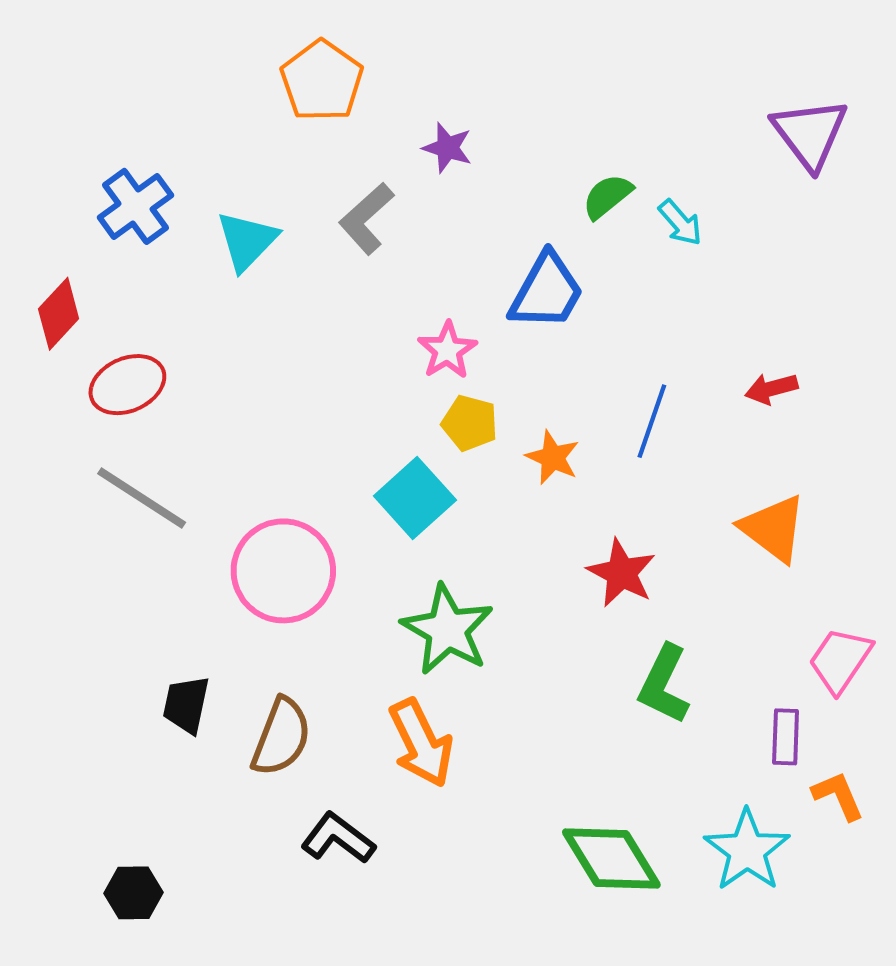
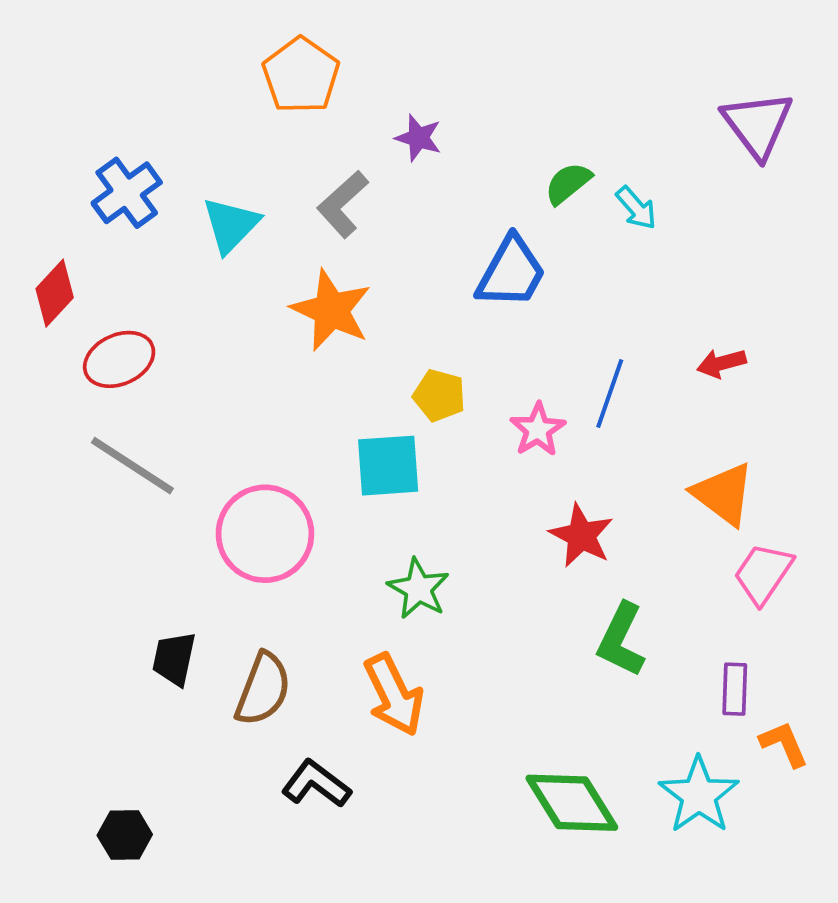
pink star: (447, 350) -> (538, 430), moved
orange star: (553, 458) -> (331, 310), moved, size x1.6
cyan square: (415, 498) -> (388, 466), turned 38
green star: (447, 630) -> (418, 589), size x0.7
pink trapezoid: (840, 660) -> (763, 574), moved

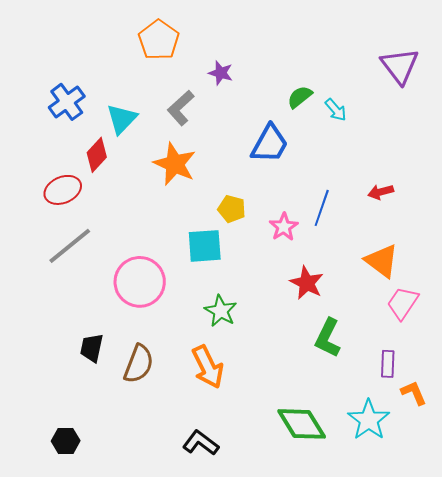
red diamond: (55, 293) -> (97, 155), moved
gray line: (132, 466) -> (70, 246), turned -72
black L-shape: (316, 784) -> (201, 443), moved

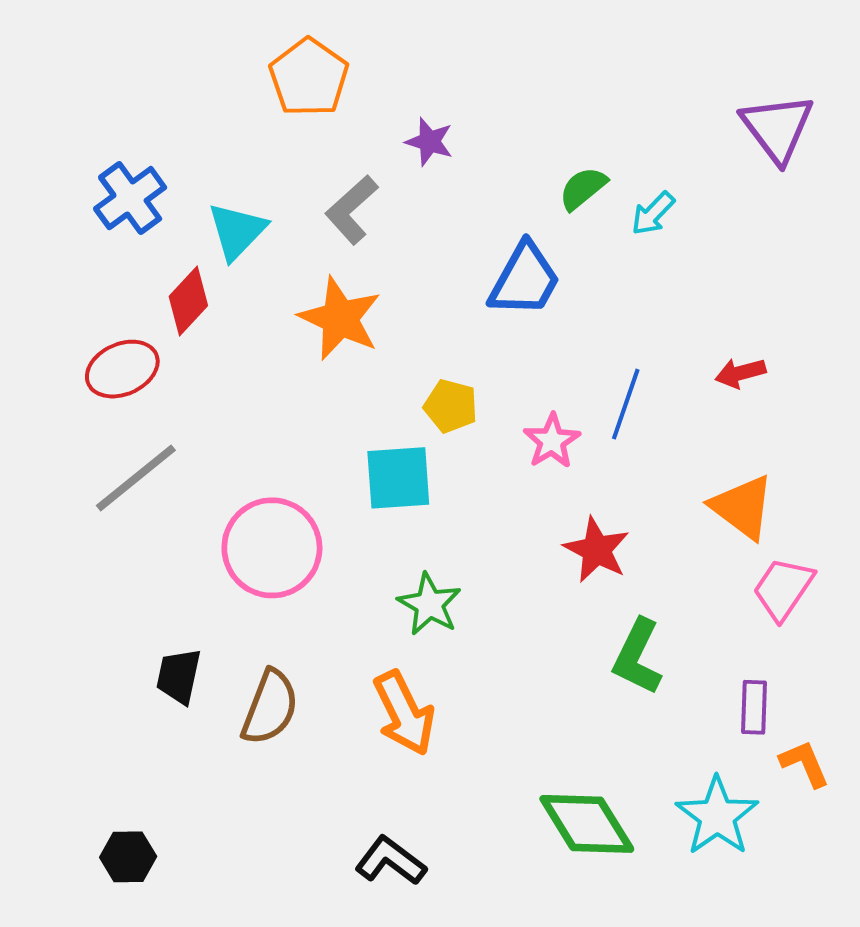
cyan arrow: (336, 110) -> (653, 214), turned 85

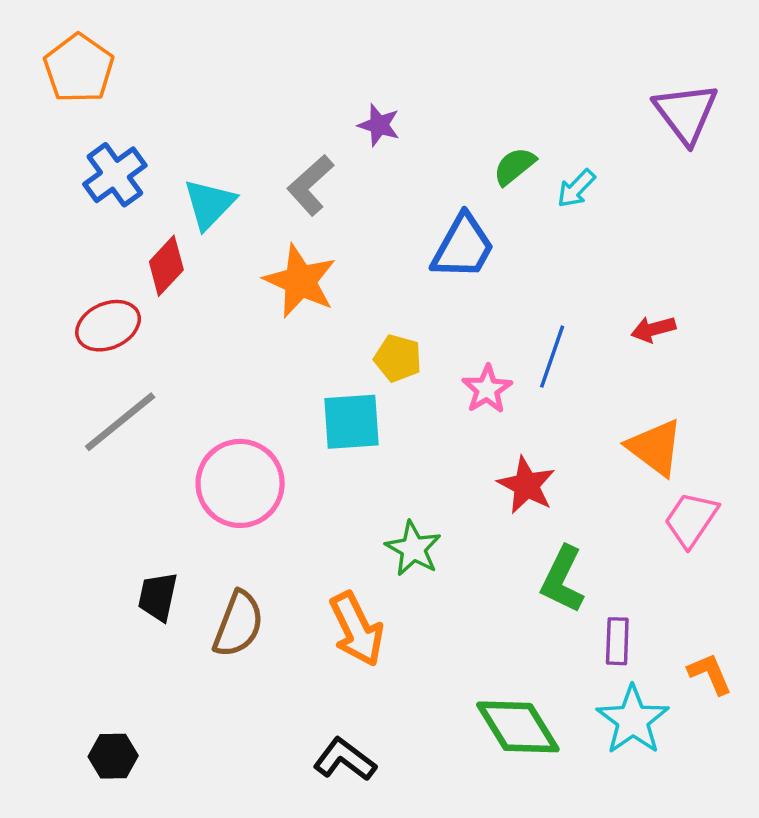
orange pentagon: (309, 77) -> (79, 68), moved
green star: (429, 604) -> (413, 549), moved
purple rectangle: (754, 707) -> (617, 641), moved

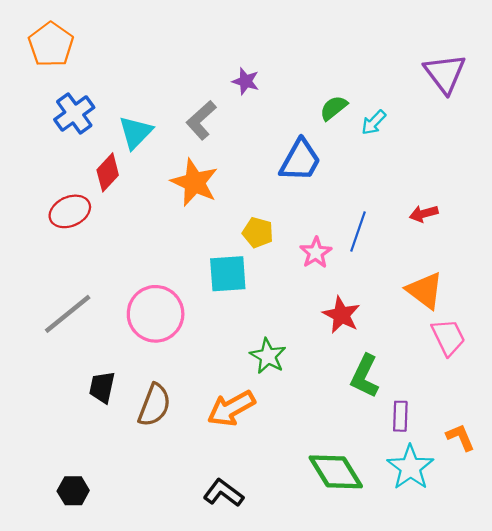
gray line: (120, 422) -> (68, 314), moved
pink trapezoid: (691, 519) -> (448, 337), turned 120
orange arrow: (357, 629) -> (231, 408), turned 87

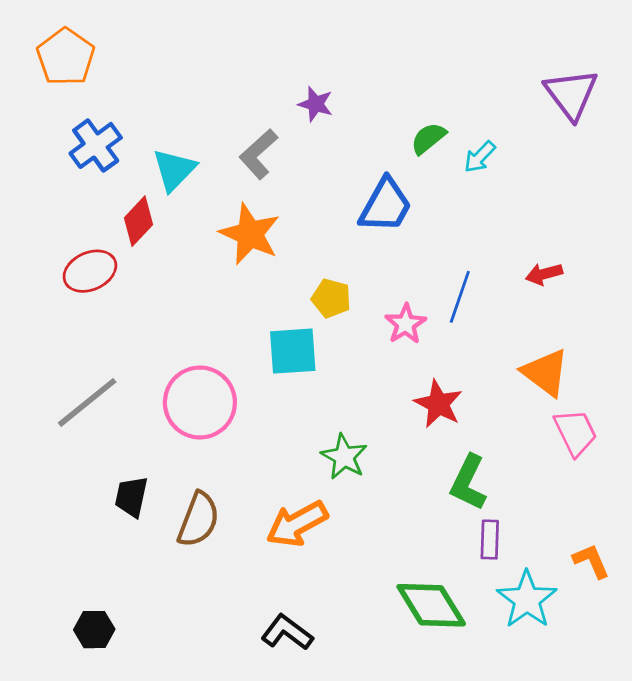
purple rectangle: (400, 416) -> (490, 540), moved

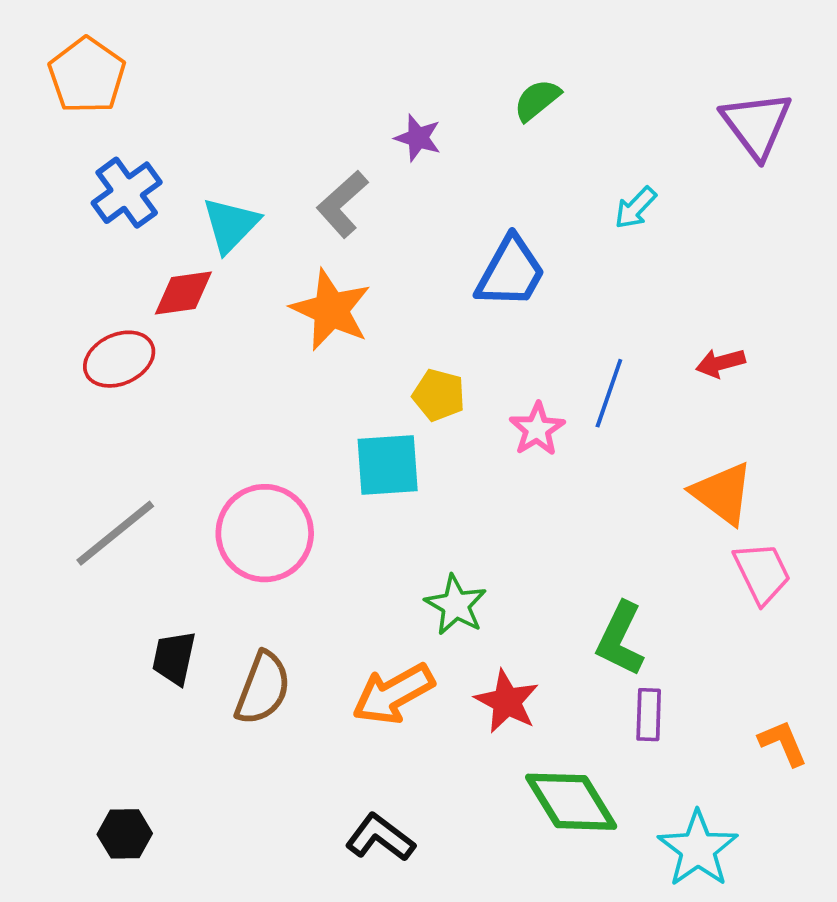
green semicircle: (428, 138) -> (537, 100), moved
red diamond: (138, 221) -> (183, 293), turned 39
red star: (438, 404) -> (507, 701), moved
cyan star: (527, 600) -> (698, 849), moved

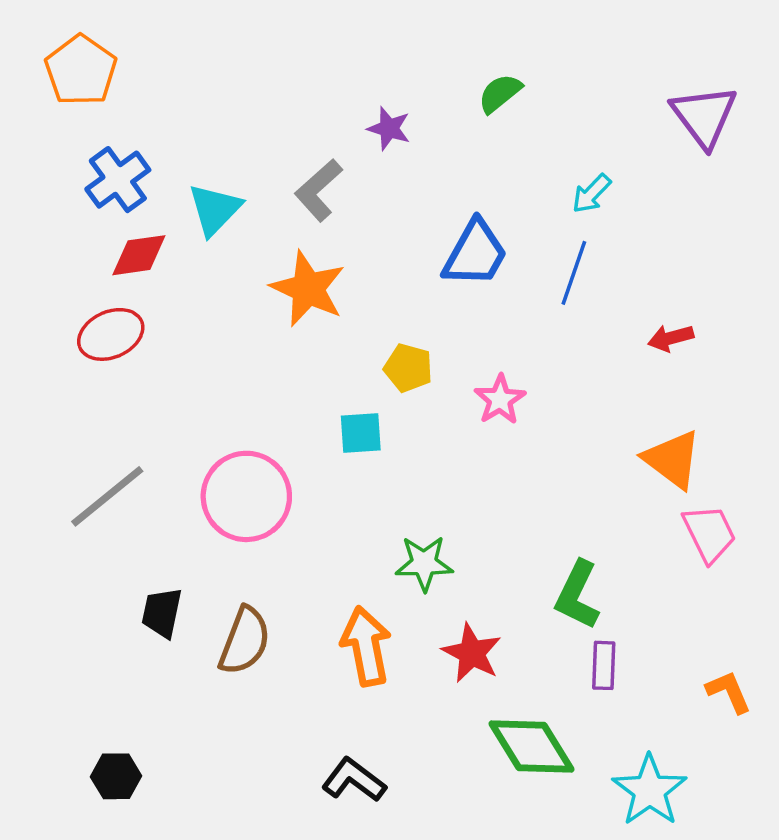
red diamond: (183, 293) -> (139, 255), moved
blue line: (609, 393) -> (574, 273), moved
cyan square: (388, 465) -> (361, 433), size x0.7
green star: (456, 605) -> (424, 563), turned -30
orange arrow: (393, 694) -> (366, 646), turned 108

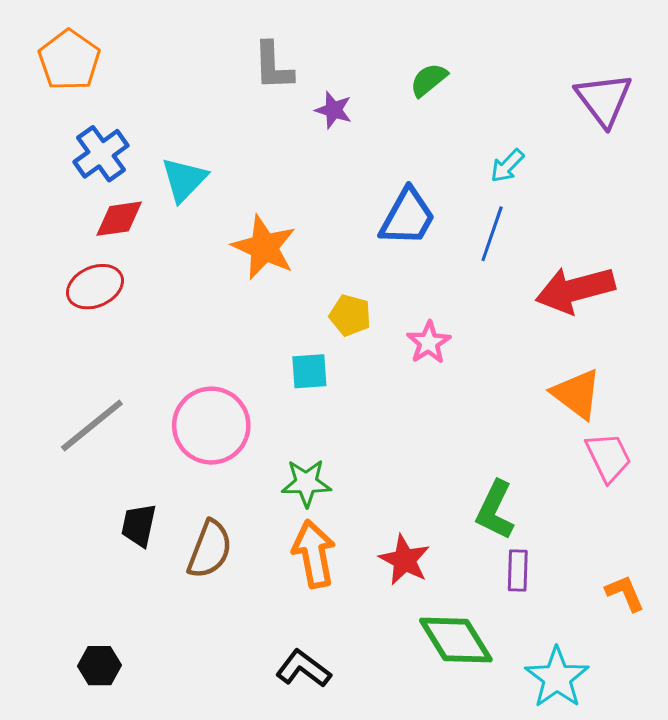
gray L-shape: (319, 190) -> (273, 66), moved, turned -50
red arrow: (671, 338) -> (575, 290), size x2.0
green star: (424, 563) -> (306, 483), moved

